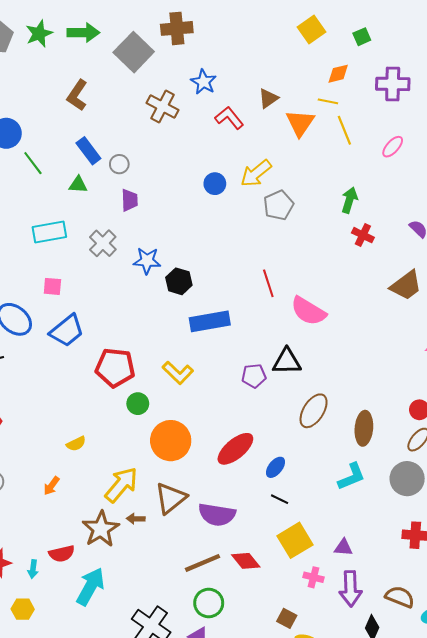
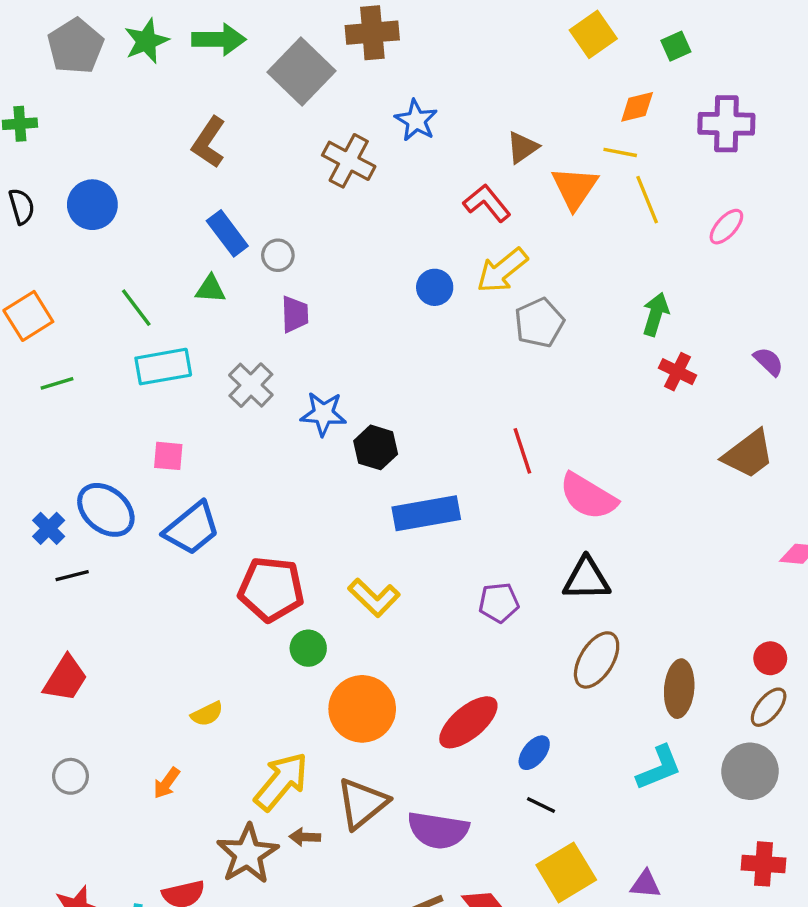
red L-shape: (229, 118) -> (487, 203), moved
green line: (33, 163) -> (136, 308), moved
black triangle: (287, 361) -> (586, 579), moved

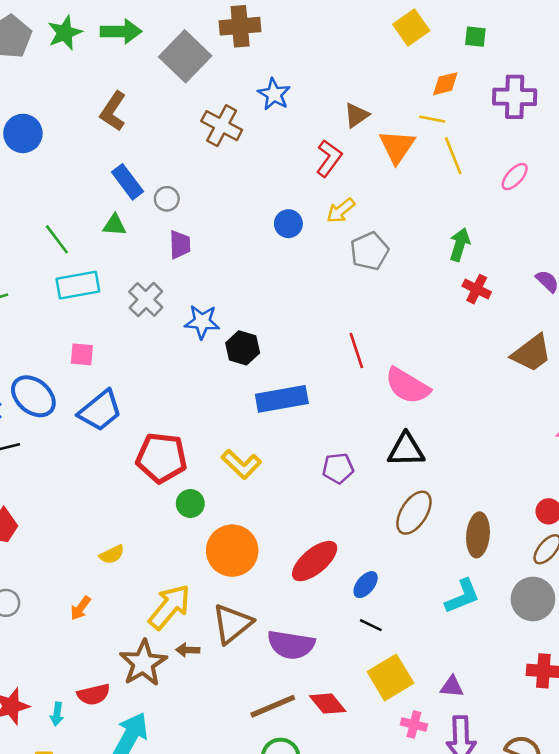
green square: (676, 46) -> (475, 37), turned 30
red L-shape: (487, 203) -> (329, 158), turned 75
blue circle: (92, 205) -> (23, 133), moved
yellow arrow: (502, 270) -> (341, 211), size x0.7

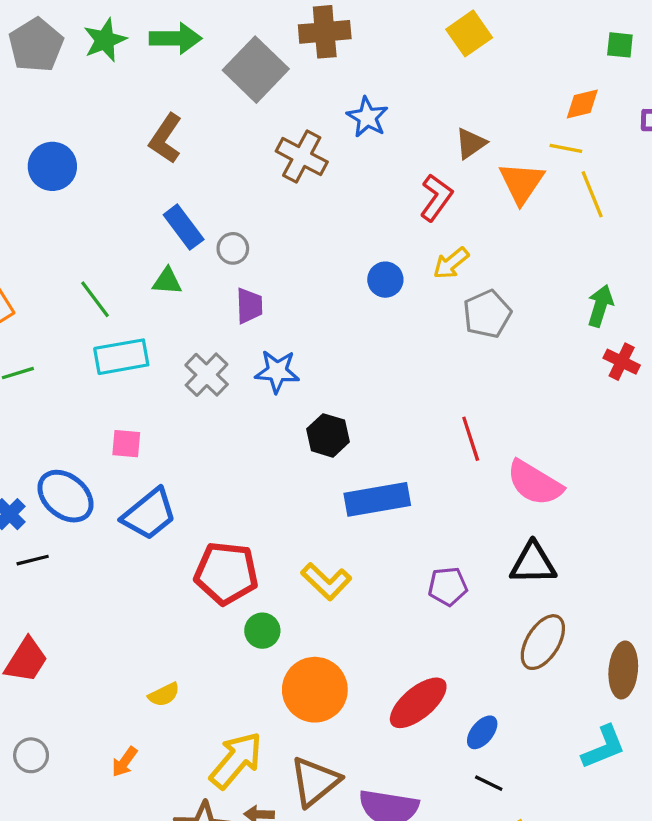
yellow square: (411, 28) -> (469, 33), moved
blue star: (202, 322) -> (277, 371), moved

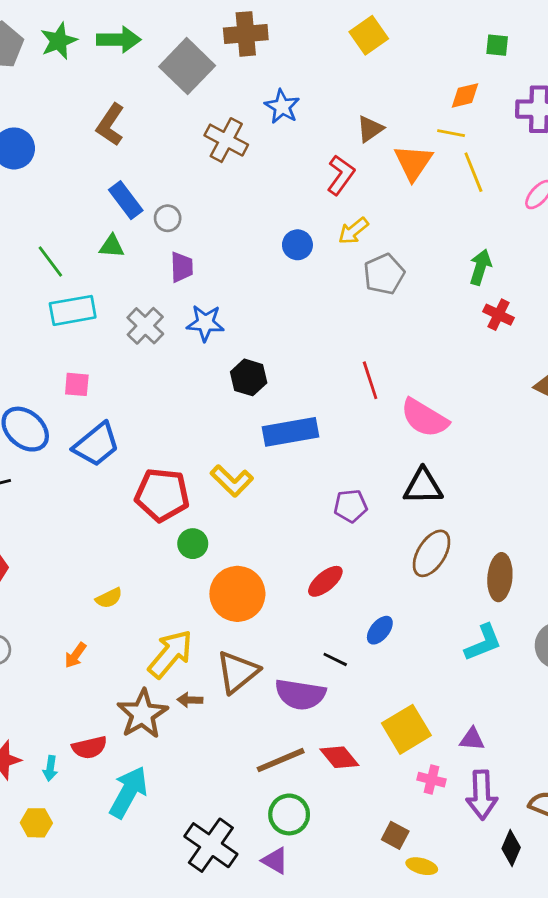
yellow L-shape: (326, 581) -> (232, 481), moved
red ellipse: (418, 703) -> (325, 581), moved, size x0.7
black line: (489, 783) -> (335, 659), moved

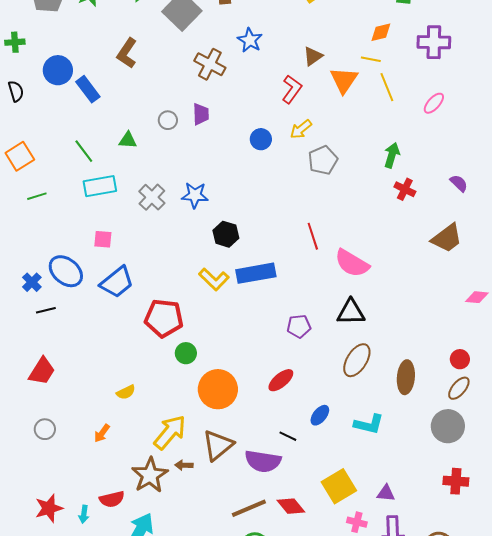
blue rectangle: (126, 200) -> (88, 89), moved
purple trapezoid: (182, 267) -> (201, 114), moved
yellow L-shape: (232, 481) -> (214, 279), moved
cyan L-shape: (483, 643) -> (369, 424), moved, turned 36

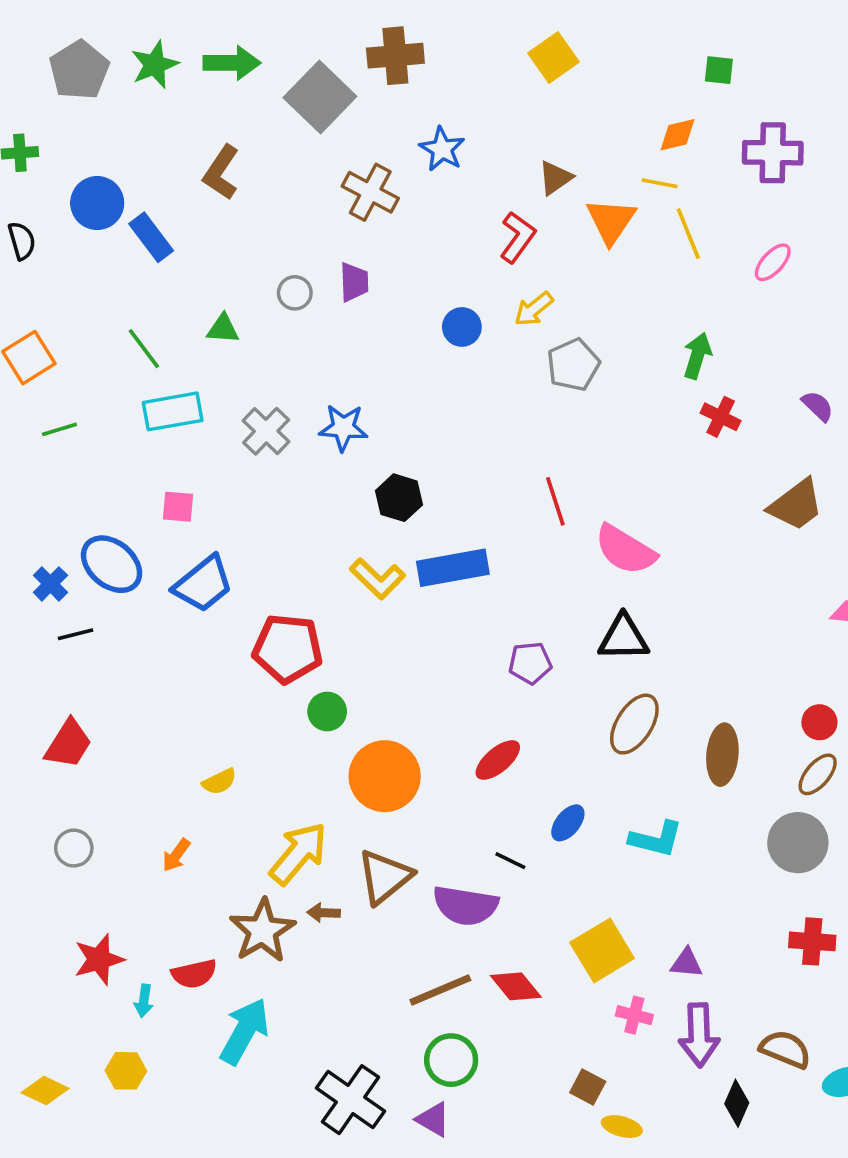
red star: (49, 508) -> (99, 959), moved

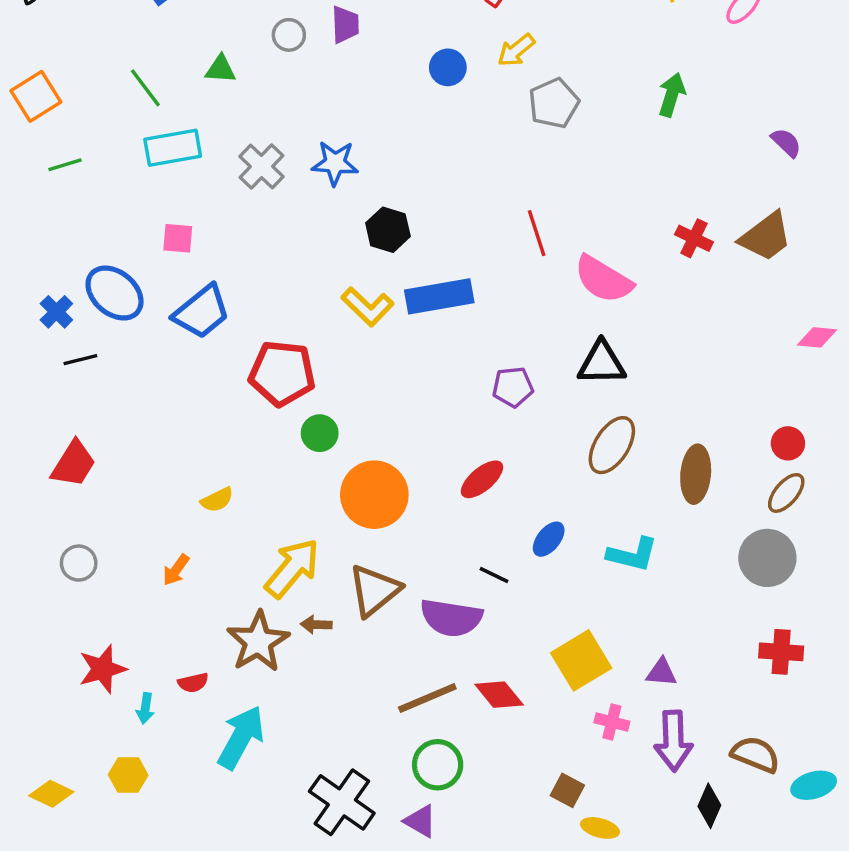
red cross: (721, 417) -> (694, 238), moved
red semicircle: (194, 974) -> (193, 683), size x0.7

